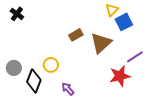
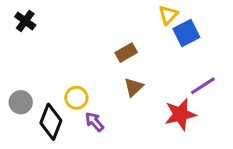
brown rectangle: (76, 35) -> (126, 53), moved
brown triangle: (101, 43) -> (134, 87), moved, size x0.6
purple arrow: (68, 89) -> (94, 122), moved

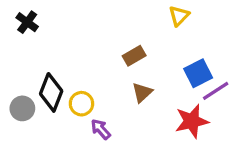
blue square: (186, 33) -> (198, 73), moved
black diamond: (51, 122) -> (51, 92), moved

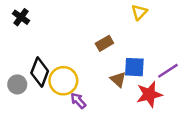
blue square: (198, 73) -> (134, 67), moved, turned 30
brown triangle: (142, 92) -> (118, 79), moved, turned -35
yellow circle: (81, 104) -> (63, 81), size x1.5

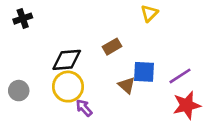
black cross: (21, 17) -> (23, 19), turned 35
black diamond: (40, 72) -> (67, 60), moved, turned 64
red star: (149, 94) -> (187, 105), moved

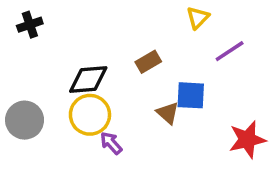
purple line: (180, 76) -> (230, 51), moved
gray circle: (19, 91) -> (25, 120), size x1.4

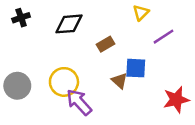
black diamond: (88, 79) -> (69, 24), moved
purple arrow: (111, 143) -> (79, 102), size x1.6

